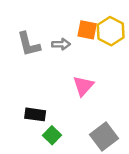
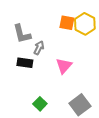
gray arrow: (61, 44) -> (39, 48), moved, turned -64
black rectangle: (35, 114) -> (25, 63), moved

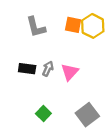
gray L-shape: (22, 34) -> (36, 27), moved
gray arrow: (39, 48) -> (48, 69), moved

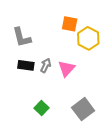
yellow hexagon: (93, 26) -> (88, 38), moved
gray L-shape: (36, 27) -> (22, 37), moved

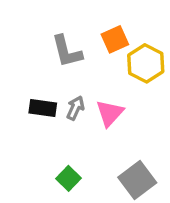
orange square: (70, 24) -> (115, 39), turned -35
gray L-shape: (22, 37) -> (67, 51), moved

